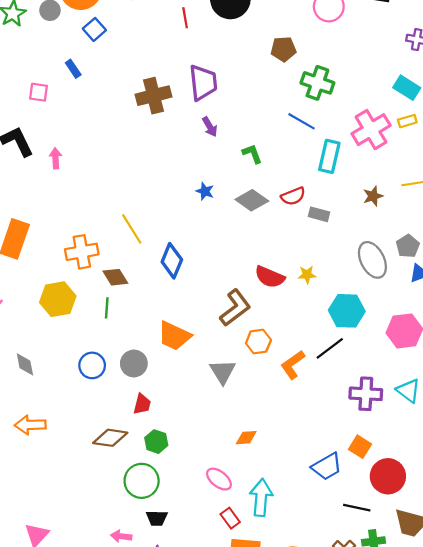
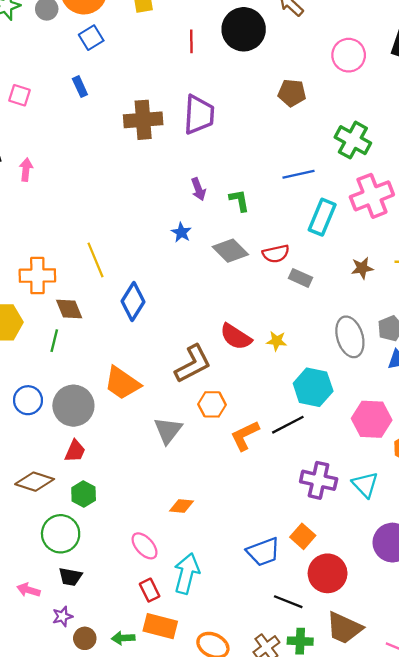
blue rectangle: (73, 69) -> (80, 87), moved
green cross: (317, 83) -> (353, 140), moved
blue line: (302, 121) -> (298, 174), turned -52
purple arrow: (210, 127) -> (198, 189), moved
gray circle: (134, 363) -> (73, 406), size x1.4

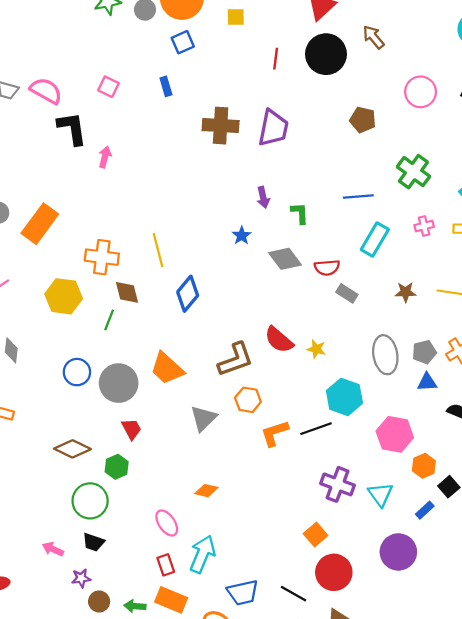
pink cross: (372, 196) -> (424, 226), size x0.5
red trapezoid: (75, 451) -> (131, 429), moved, turned -60
blue trapezoid: (263, 552) -> (243, 593), moved

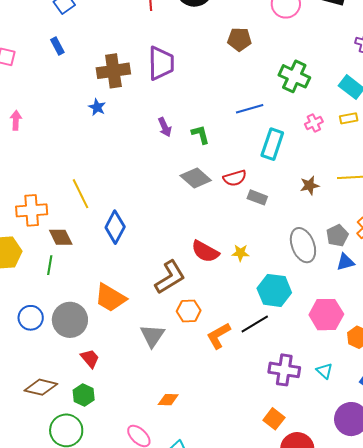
blue star: (242, 235) -> (97, 107), moved
cyan triangle: (380, 494) -> (324, 371), size x0.7

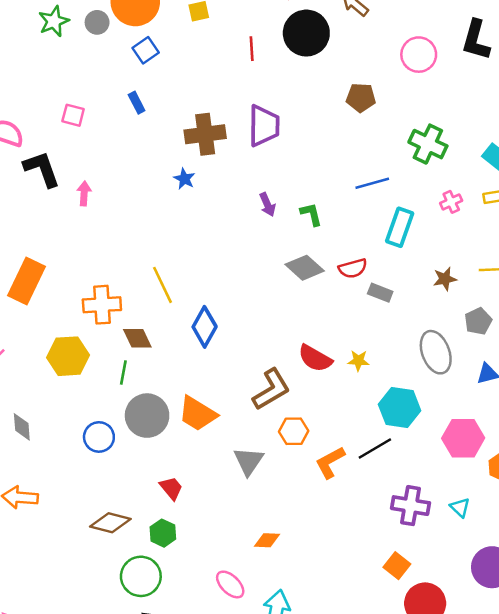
gray pentagon: (337, 236) -> (478, 321), moved
gray circle: (70, 320) -> (147, 416), moved

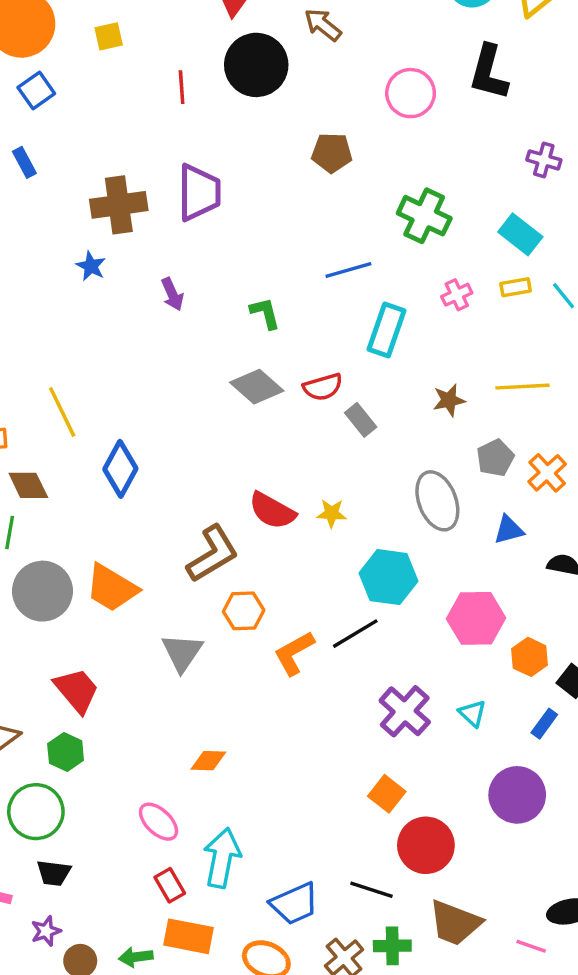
purple arrow: (267, 205) -> (172, 294), moved
gray rectangle: (380, 293) -> (361, 420), turned 30
red trapezoid: (171, 488) -> (77, 690), size x1.4
purple cross: (411, 506) -> (405, 711), turned 33

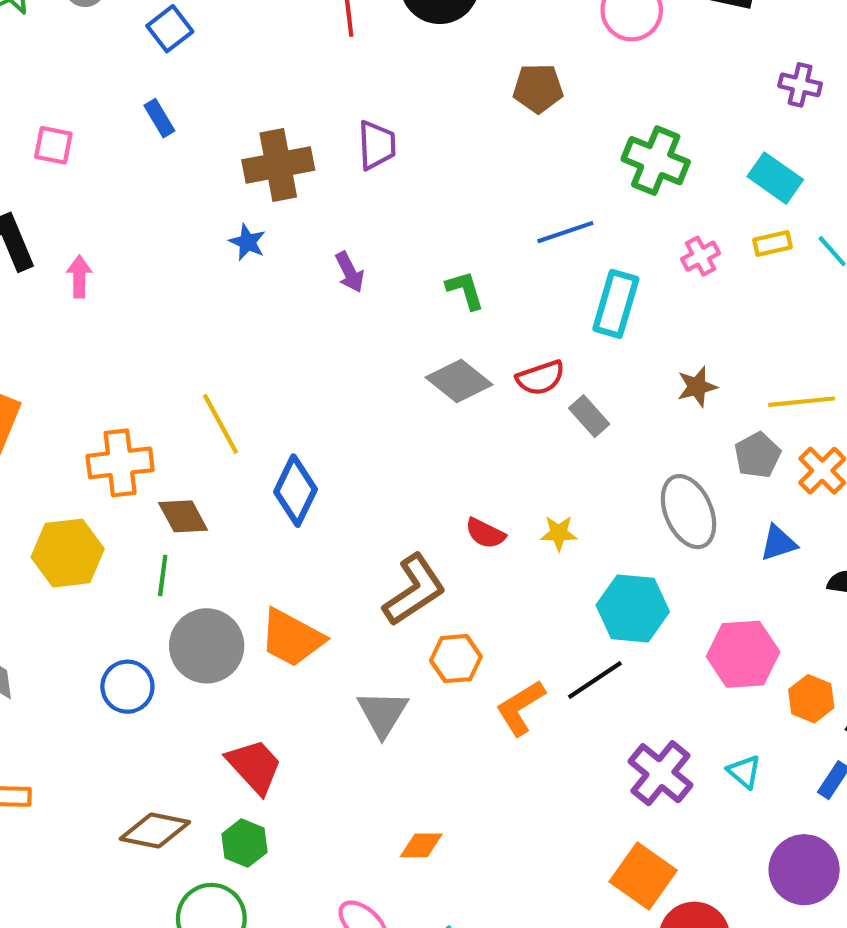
purple trapezoid: (199, 193) -> (377, 145), size x0.7
yellow line: (522, 387) -> (802, 402), moved
red semicircle: (272, 511) -> (485, 533), size x0.7
orange square: (387, 794) -> (643, 876), size x1.4

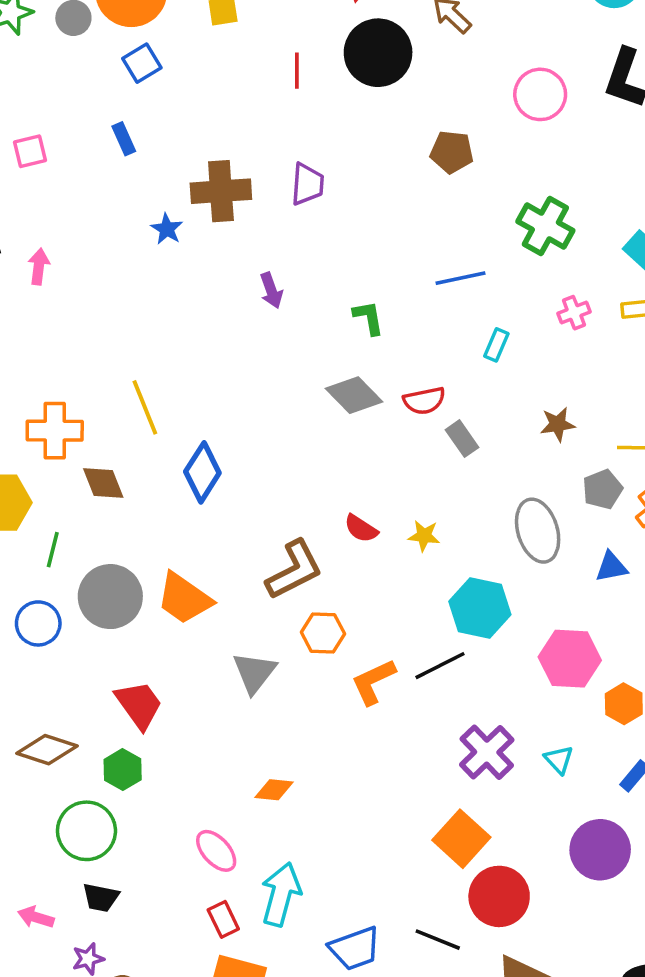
pink square: (53, 145) -> (30, 151), turned -32
blue star: (247, 242) -> (167, 229), moved
cyan rectangle: (616, 304) -> (496, 345), size x0.6
green line: (163, 575) -> (53, 550), moved

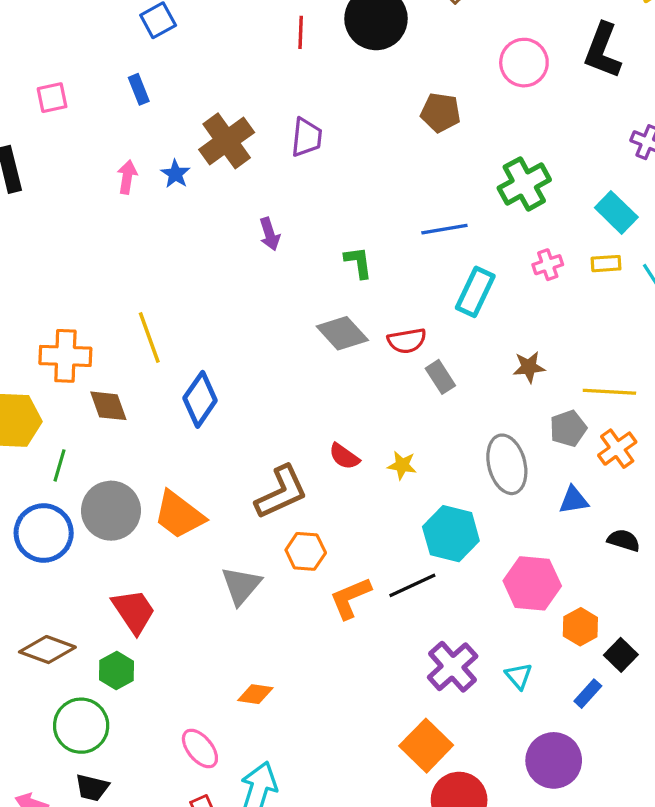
brown cross: (221, 191) -> (227, 141), turned -34
green cross: (545, 226) -> (524, 184), turned 30
pink arrow: (39, 267) -> (127, 177), moved
cyan rectangle: (496, 345) -> (475, 292), size x1.6
blue circle: (38, 623) -> (44, 533), size x1.4

